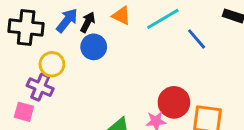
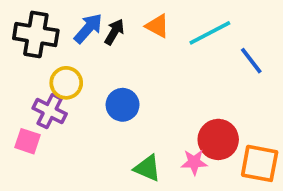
blue circle: (94, 47) -> (123, 105), moved

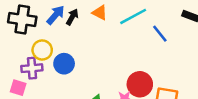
blue circle: (123, 105) -> (64, 64), moved
purple cross: (50, 111) -> (32, 68), turned -30

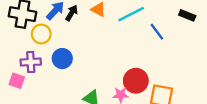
yellow circle: (42, 50) -> (41, 34), moved

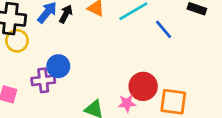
yellow circle: (41, 34) -> (17, 41), moved
purple cross: (31, 62) -> (43, 80), moved

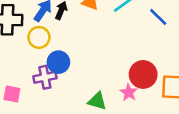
yellow circle: (17, 41) -> (39, 37), moved
pink star: (127, 103) -> (129, 92), turned -30

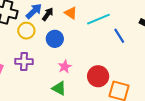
blue circle: (58, 62) -> (55, 39), moved
pink star: (129, 92) -> (65, 67), moved

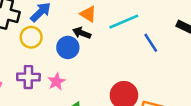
black arrow: (48, 14) -> (82, 33), moved, turned -104
pink star: (65, 67) -> (56, 82), moved

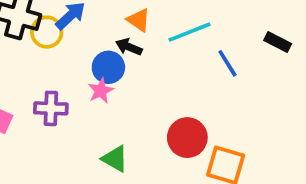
yellow circle: (31, 37) -> (47, 32), moved
pink star: (56, 82) -> (101, 91), moved

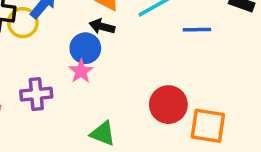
blue line: (227, 63) -> (197, 30), turned -52

